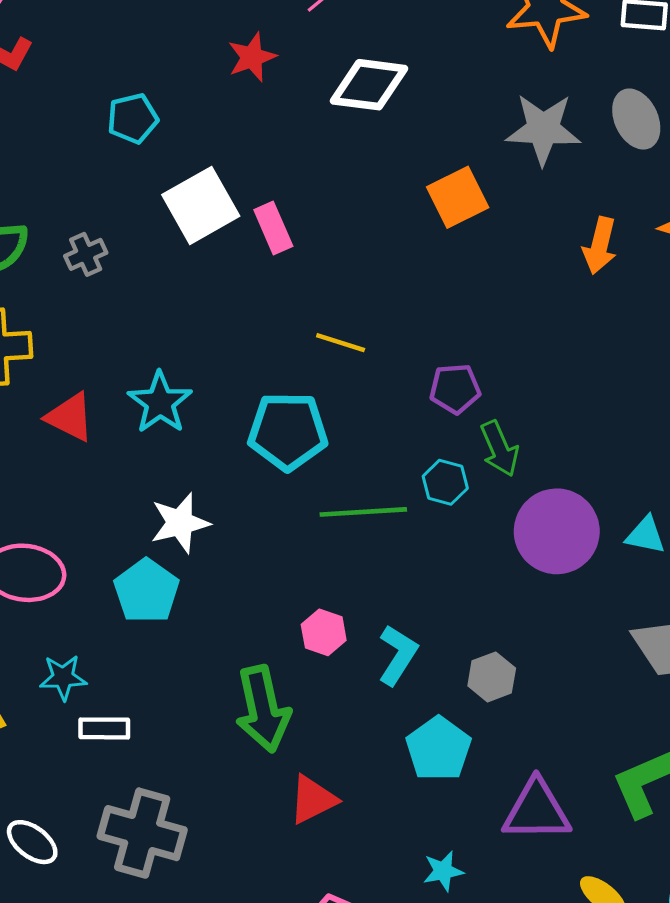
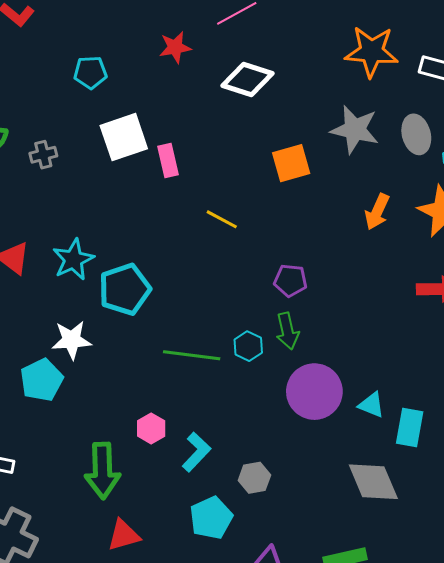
yellow line: (341, 343) -> (222, 219), moved
purple pentagon: (455, 389) -> (291, 280), moved
cyan pentagon: (288, 431) -> (125, 289), moved, turned -30

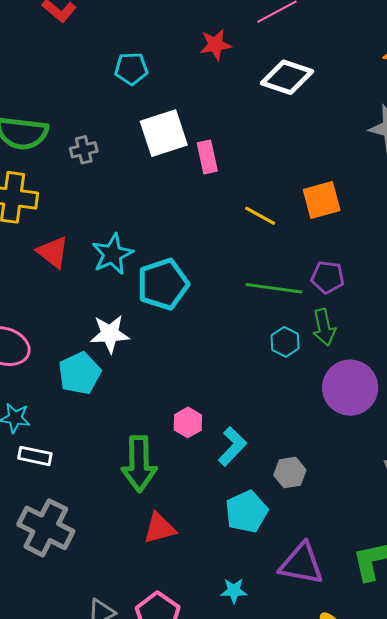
orange square: (291, 163) -> (322, 200), moved
green line: (192, 355) -> (274, 288), moved

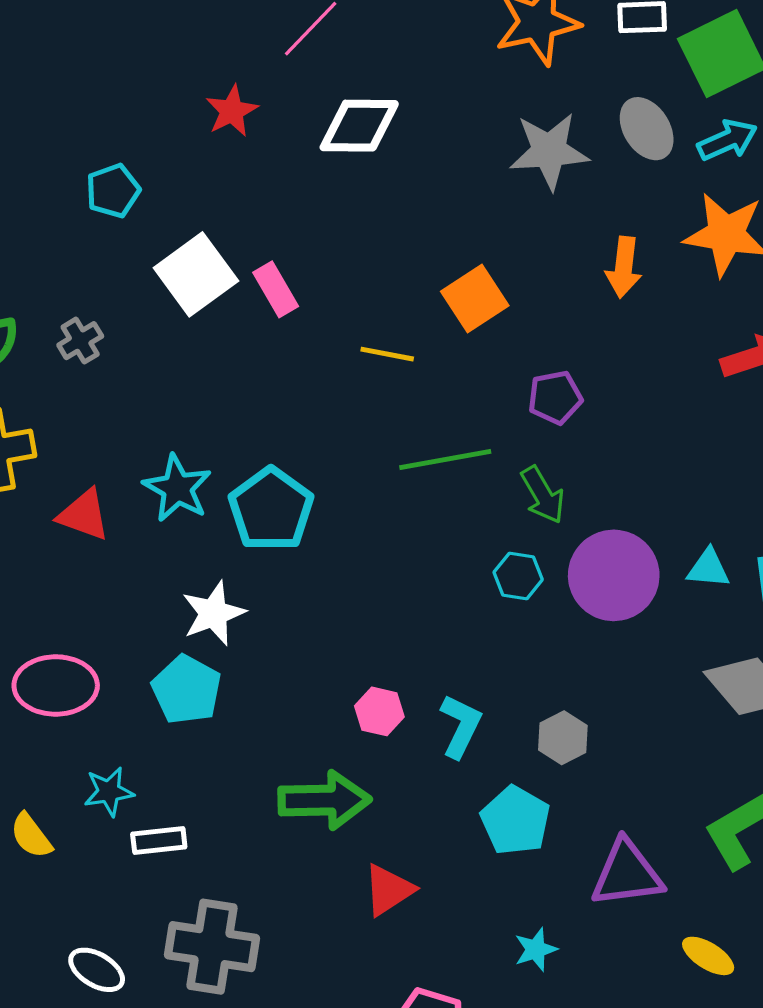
purple pentagon: (328, 277) -> (555, 397), moved
cyan hexagon: (285, 342) -> (518, 576), moved
green arrow: (139, 464) -> (324, 800), turned -72

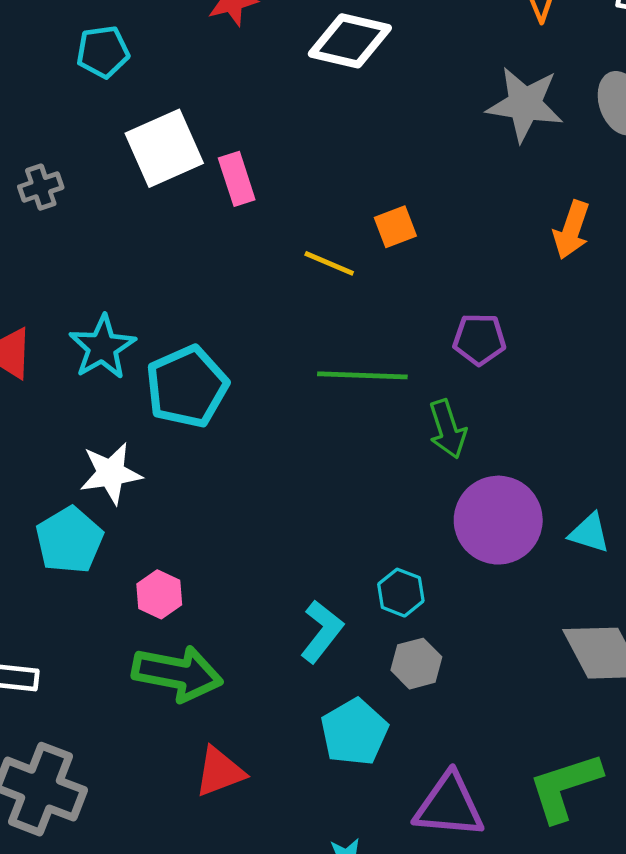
orange square: (475, 299) -> (395, 227), moved, size x0.7
cyan hexagon: (518, 576) -> (401, 593), moved
pink hexagon: (379, 711) -> (159, 594), moved

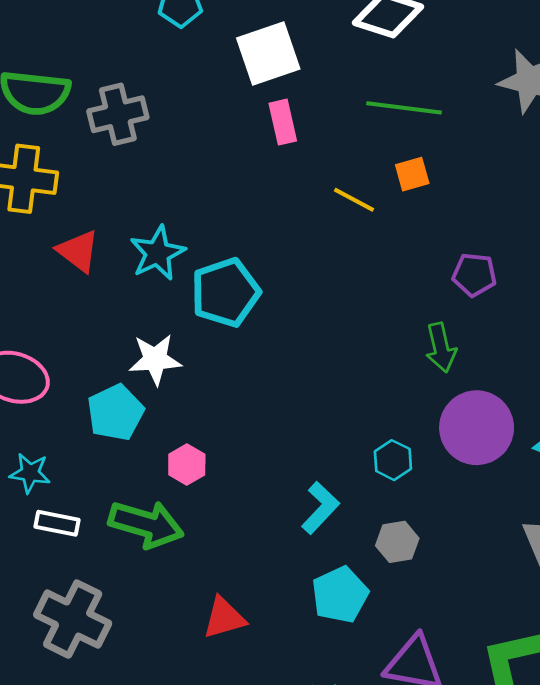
white square: (164, 148) -> (268, 53), moved
gray cross: (41, 187) -> (118, 114), size x1.6
green line: (362, 375) -> (404, 108), moved
cyan hexagon: (401, 593) -> (393, 460), moved
green arrow: (177, 673) -> (146, 524), moved

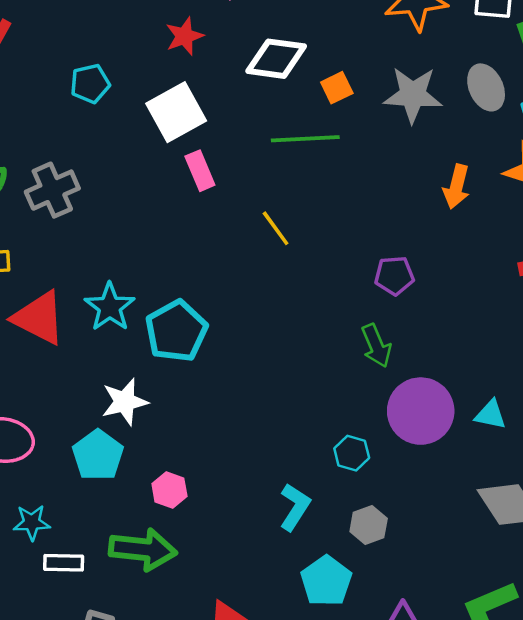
orange square: (412, 174) -> (337, 88), moved
yellow line: (354, 200) -> (276, 228), turned 36
red triangle: (78, 251) -> (39, 318), size x1.4

